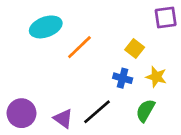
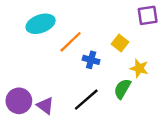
blue cross: (123, 78) -> (91, 60), moved
green semicircle: (145, 110) -> (122, 89), moved
purple triangle: (63, 119) -> (45, 106), moved

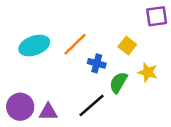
cyan ellipse: (41, 24) -> (34, 46), moved
green semicircle: (122, 89) -> (118, 82), moved
purple triangle: (45, 106) -> (48, 112), turned -36

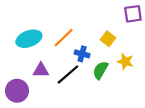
black line: (92, 105) -> (68, 74), moved
purple triangle: (48, 112) -> (41, 70), moved

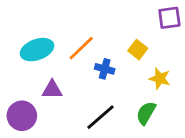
green semicircle: (100, 70) -> (146, 113), moved
black line: (68, 74) -> (100, 117), moved

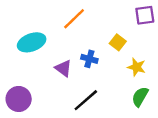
orange line: (81, 48) -> (74, 19), moved
purple triangle: (52, 90) -> (63, 68), moved, turned 36
green semicircle: (146, 113) -> (140, 97), moved

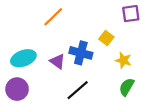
orange line: (74, 19) -> (53, 17), moved
cyan ellipse: (32, 42) -> (23, 58), moved
blue cross: (89, 59) -> (81, 53), size x1.5

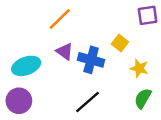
purple triangle: (57, 61) -> (65, 51), moved

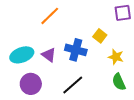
purple triangle: (65, 51) -> (49, 55), moved
green semicircle: (143, 98) -> (119, 82), turned -54
purple circle: (19, 101) -> (31, 84), moved

